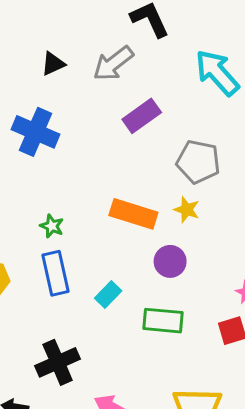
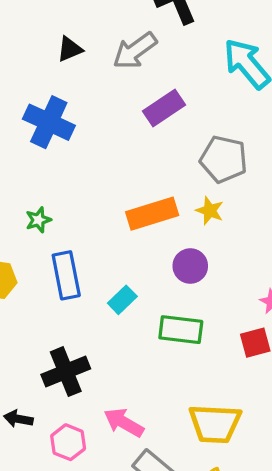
orange rectangle: (133, 214) -> (152, 214), turned -36
green star: (52, 226) -> (38, 220), moved, turned 30

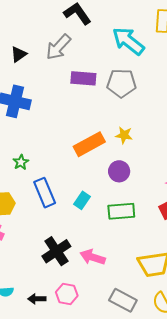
purple rectangle: (164, 108) -> (83, 78), turned 50
gray pentagon: (224, 159) -> (121, 83), moved
black arrow: (18, 419) -> (37, 299), moved
pink arrow: (124, 423) -> (93, 257), moved

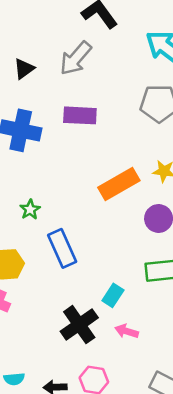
purple rectangle: (83, 78) -> (80, 115), moved
cyan rectangle: (82, 200) -> (113, 295), moved
pink arrow: (93, 257) -> (127, 331), size x0.7

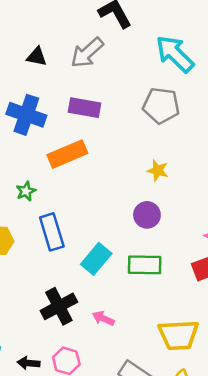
black triangle: (24, 69) -> (37, 57), turned 40
orange rectangle: (119, 184) -> (67, 154), moved
cyan rectangle: (113, 295) -> (96, 259), moved, size x1.4

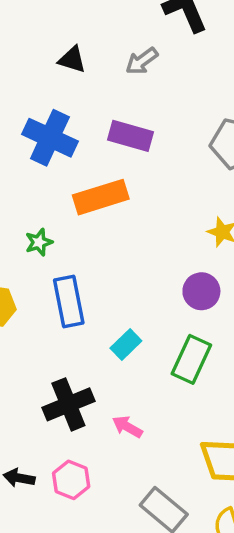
gray arrow: (87, 53) -> (142, 61), size x0.7
cyan rectangle: (96, 259) -> (126, 345), size x0.7
green rectangle: (145, 265) -> (191, 359), turned -72

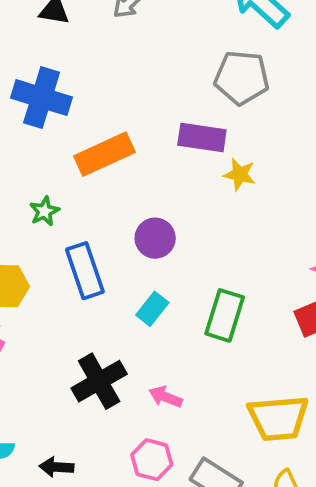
purple rectangle: (131, 136) -> (202, 138), moved
purple circle: (201, 291) -> (155, 238), moved
pink hexagon: (71, 480) -> (152, 460), moved

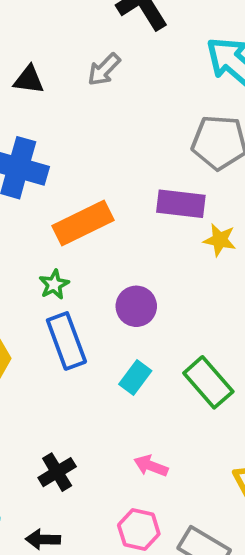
green star: (44, 211) -> (54, 284), moved
green rectangle: (225, 315) -> (208, 382), turned -57
black cross: (99, 381) -> (57, 472), moved, size x0.7

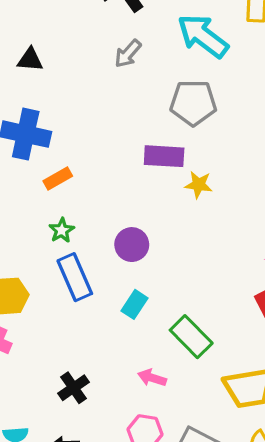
gray arrow: (104, 70) -> (128, 54), moved
orange rectangle: (83, 223) -> (58, 178), moved, size x0.6
green rectangle: (208, 382) -> (191, 337), moved

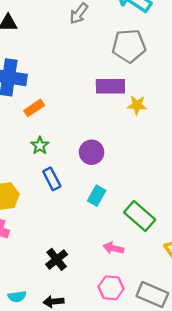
blue rectangle: (75, 277) -> (52, 179), size x0.7

